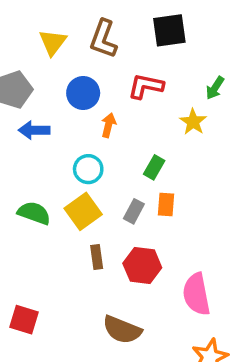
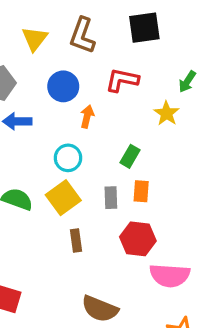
gray rectangle: (134, 211) -> (111, 198), turned -30
red hexagon: (142, 265) -> (138, 239), moved
pink semicircle: (196, 294) -> (170, 275), turned -75

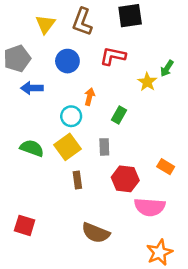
green arrow: (187, 82) -> (167, 68), moved
orange arrow: (87, 117) -> (90, 97), moved
orange rectangle: (141, 191) -> (166, 167), moved, turned -63

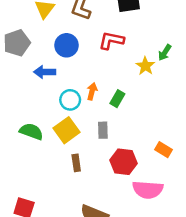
blue arrow: (32, 88) -> (45, 72), moved
orange arrow: (90, 97) -> (92, 91), moved

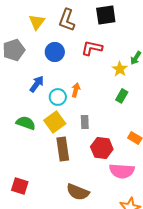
blue arrow: (45, 72) -> (37, 84), moved, turned 126
green rectangle: (117, 99) -> (122, 96), moved
brown rectangle: (76, 163) -> (63, 149), size x1.6

